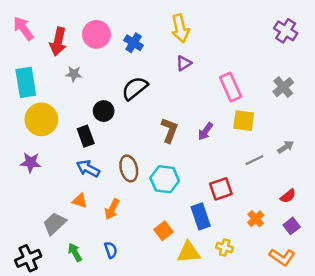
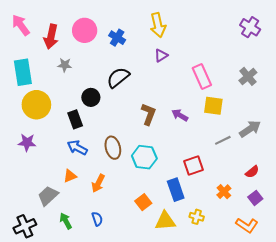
purple arrow: (205, 131) -> (180, 115), turned 84
gray arrow: (286, 147) -> (250, 129), size x1.5
orange triangle: (80, 201) -> (70, 176), turned -40

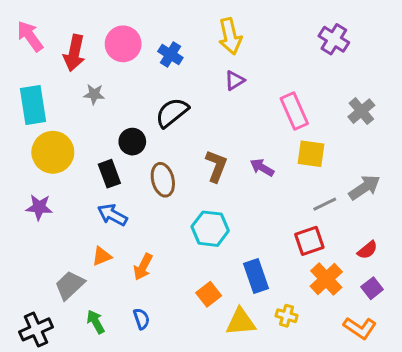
purple cross: (250, 27) -> (334, 39), moved
brown ellipse: (113, 148) -> (163, 180), moved
red square: (194, 165) -> (309, 241), moved
orange cross: (224, 192) -> (326, 279), size x1.5

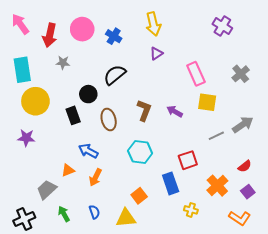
blue arrow: (112, 215) -> (88, 151), moved
red square: (309, 241) -> (188, 160), moved
yellow triangle: (241, 322) -> (126, 218), moved

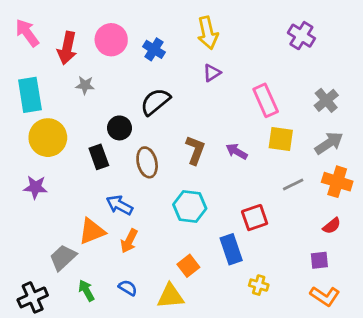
gray arrow: (243, 125) -> (329, 143), moved
orange triangle: (68, 170) -> (92, 231), size x1.5
orange cross: (217, 186) -> (337, 182), moved, turned -30
purple square: (248, 192) -> (319, 260), moved, turned 32
blue semicircle: (94, 212) -> (128, 288), turned -40

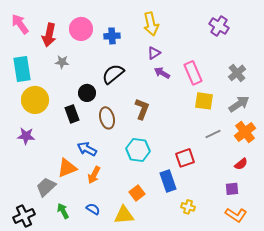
blue cross: (154, 49) -> (112, 36), turned -35
purple arrow: (237, 151) -> (162, 73), moved
orange cross: (337, 182) -> (245, 132), turned 35

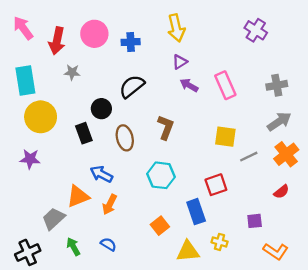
gray cross: (237, 73) -> (277, 85), turned 30
yellow square: (204, 101) -> (225, 137), moved
purple square: (232, 189) -> (255, 221), moved
yellow triangle: (124, 215) -> (188, 251), moved

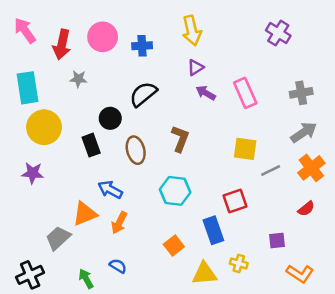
green arrow: (73, 247) -> (86, 279), moved

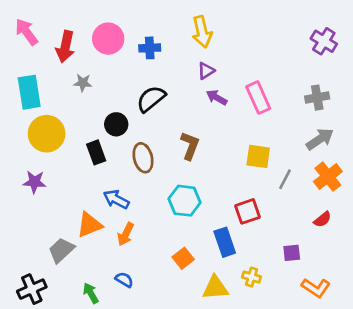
purple cross: (278, 33) -> (324, 41), moved
gray line: (271, 170) -> (285, 179), turned -36

